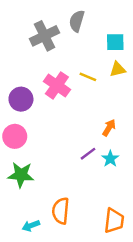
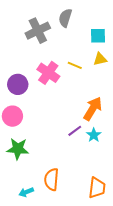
orange arrow: (109, 128) -> (93, 109), size x1.6

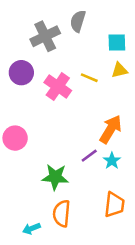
purple circle: (18, 84) -> (21, 73), moved
green star: (18, 149) -> (55, 177), moved
orange trapezoid: (97, 188) -> (114, 205), moved

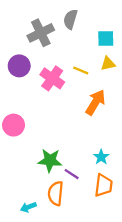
orange arrow: (111, 129) -> (95, 102), moved
purple line: (89, 156) -> (72, 174), moved, turned 70
cyan star: (112, 161) -> (101, 157), moved

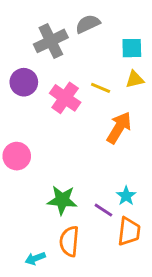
gray semicircle: (70, 19) -> (88, 24), turned 48
purple line: (72, 174) -> (103, 210), moved

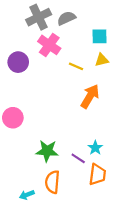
gray cross: (51, 41) -> (39, 17), moved
pink cross: (65, 98) -> (49, 45), moved

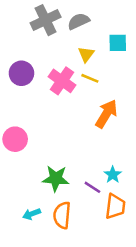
pink cross: (49, 45) -> (62, 81), moved
yellow triangle: (102, 60) -> (86, 54), moved, turned -40
cyan arrow: (27, 195) -> (32, 214), moved

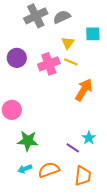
pink cross: (62, 81) -> (49, 64), turned 35
green star: (56, 178) -> (28, 141), moved
orange trapezoid: (115, 206) -> (83, 176), moved
orange semicircle: (62, 215) -> (49, 170), turned 65

